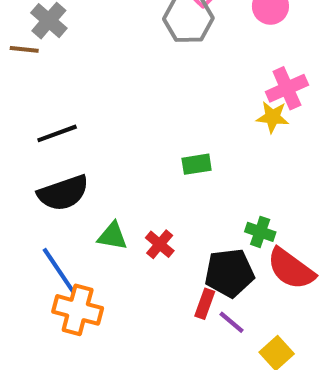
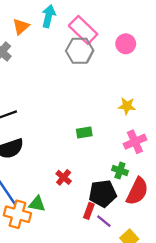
pink cross: (287, 88) -> (135, 142), moved
green triangle: (112, 236) -> (37, 204), moved
red semicircle: (291, 269) -> (137, 191), turned -100

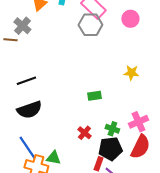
pink cross: (135, 142) -> (138, 122), moved
green cross: (120, 170) -> (112, 129), moved
red cross: (64, 177) -> (84, 133), moved

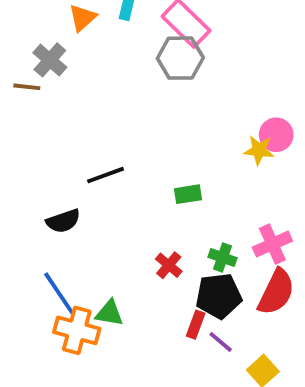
pink circle: (130, 19) -> (276, 135), moved
black line: (26, 81) -> (105, 175), moved
black semicircle: (29, 110) -> (63, 221), size x0.7

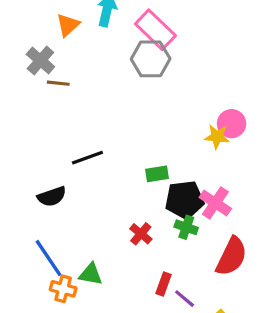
brown line: (27, 87) -> (58, 83), moved
pink cross: (272, 244) -> (215, 203), moved, turned -32
black pentagon: (219, 296) -> (185, 200), moved
orange cross: (77, 330) -> (63, 289), size x0.7

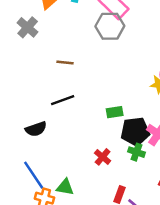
brown line: (58, 83) -> (65, 63), moved

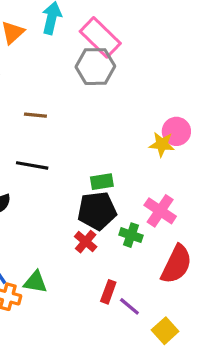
black line: (63, 100) -> (32, 165), turned 30
black pentagon: (135, 131) -> (97, 211), moved

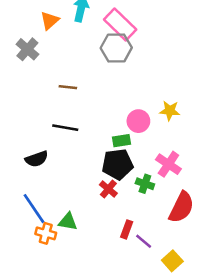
pink circle: (176, 131) -> (138, 121), moved

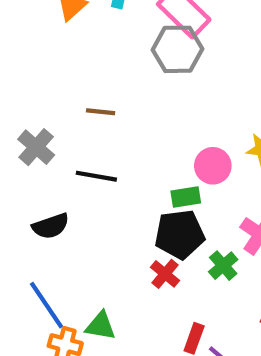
gray cross: (27, 49) -> (36, 147), moved
green cross: (145, 184) -> (223, 266), turned 30

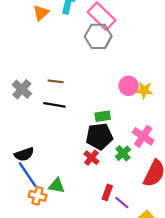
brown line: (101, 112) -> (56, 81), moved
pink circle: (213, 166) -> (129, 86), moved
black semicircle: (51, 226) -> (24, 154), moved

